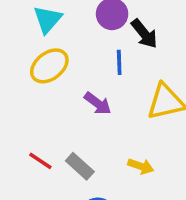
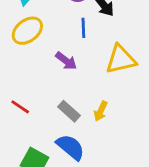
gray rectangle: (80, 166) -> (69, 111), moved
yellow arrow: (141, 166) -> (101, 111), turned 96

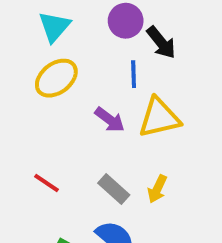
yellow triangle: (121, 59) -> (159, 118), moved

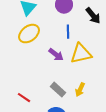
black arrow: (161, 42) -> (93, 16), moved
red line: (46, 183) -> (24, 98), moved

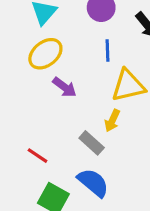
purple arrow: (56, 55) -> (65, 87), moved
yellow arrow: (80, 90) -> (112, 121), moved

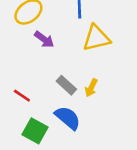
yellow arrow: (112, 121) -> (91, 88), moved

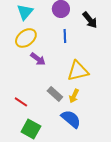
yellow triangle: (96, 38) -> (78, 71), moved
blue semicircle: (68, 118) -> (71, 119), moved

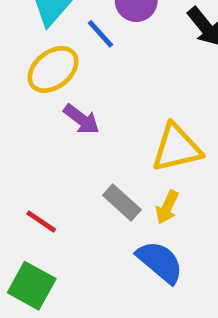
blue line: (65, 36) -> (101, 34), moved, turned -40
green square: (31, 129) -> (32, 286), moved

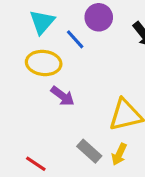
yellow ellipse: (53, 69) -> (44, 63), turned 44

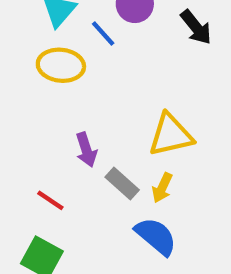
purple arrow: (63, 96) -> (86, 150), moved, turned 35

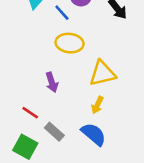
yellow ellipse: (61, 65) -> (70, 43), moved
gray rectangle: (122, 183) -> (54, 132), moved

